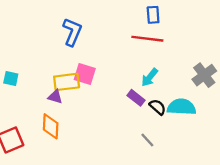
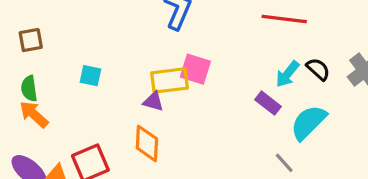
black semicircle: (158, 107) -> (318, 69), moved
cyan semicircle: (182, 107) -> (308, 122), moved, turned -48

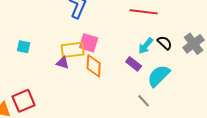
orange diamond: (147, 143) -> (94, 66), moved

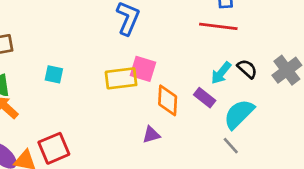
purple triangle: (63, 63) -> (151, 135), moved, turned -32
orange diamond: (94, 66) -> (168, 100), moved
gray line: (144, 101) -> (231, 146), moved

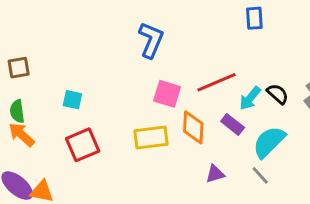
red line: (218, 26) -> (217, 82), moved, turned -30
yellow rectangle: (121, 78) -> (151, 138), moved
purple triangle: (151, 135) -> (215, 174), moved
red square: (54, 148) -> (83, 145), moved

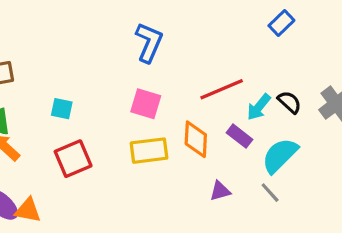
blue rectangle: (254, 18) -> (281, 23), moved, turned 50
pink square: (167, 94) -> (146, 104), moved

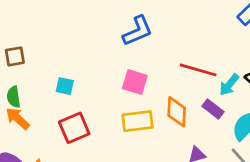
blue L-shape: (149, 42) -> (138, 31), turned 44
red line: (222, 89) -> (198, 70), turned 39

